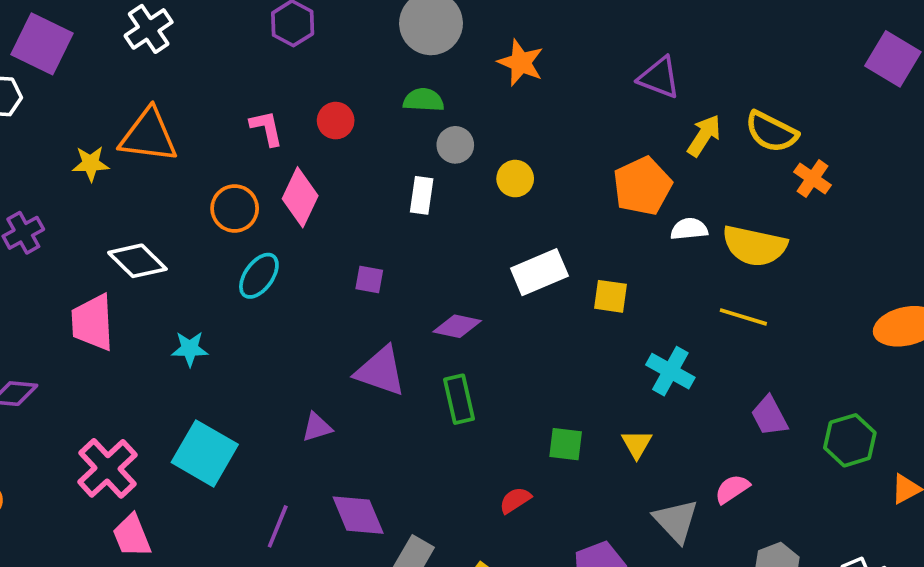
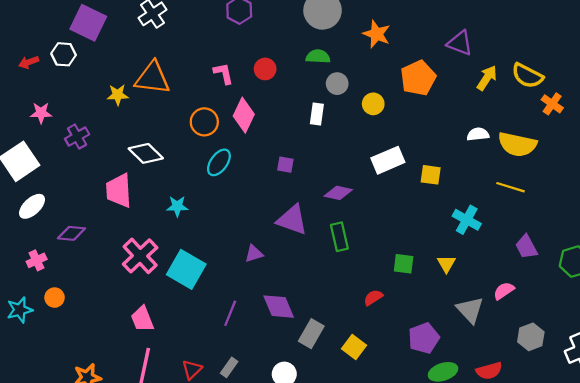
orange pentagon: (642, 186) -> (418, 78), moved
pink cross: (107, 468) -> (140, 256), moved

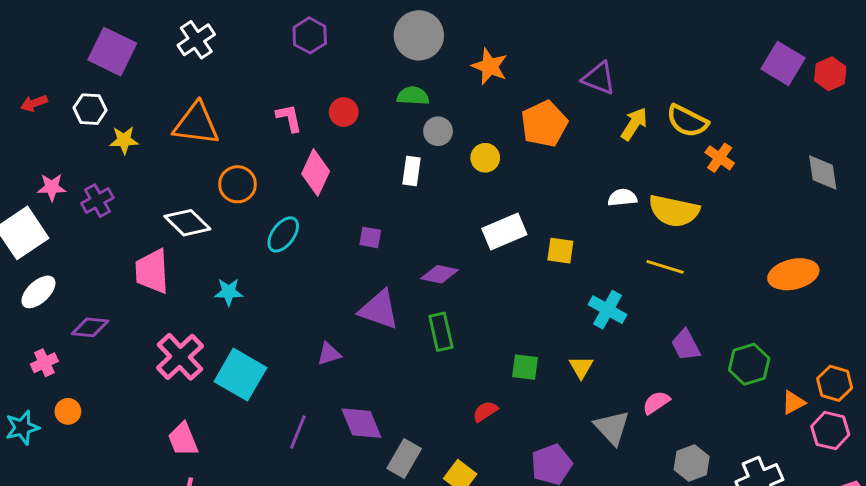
white hexagon: (64, 54) -> (90, 109), moved
yellow star: (118, 95) -> (124, 140), moved
pink star: (41, 113) -> (52, 187), moved
orange circle: (204, 122) -> (237, 184), moved

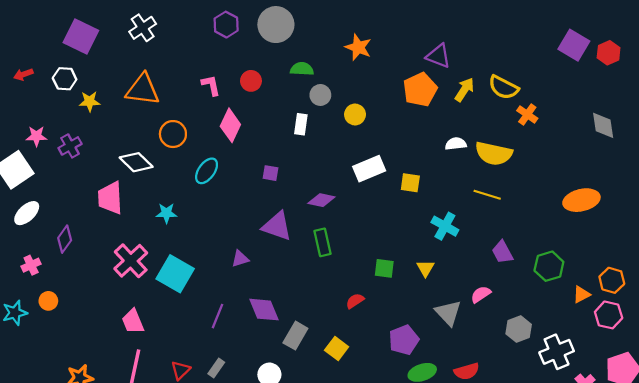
gray circle: (419, 35) -> (276, 25), moved
orange pentagon: (544, 124) -> (420, 90), moved
purple diamond: (90, 327) -> (65, 239), turned -60
gray hexagon: (692, 463) -> (519, 329), moved

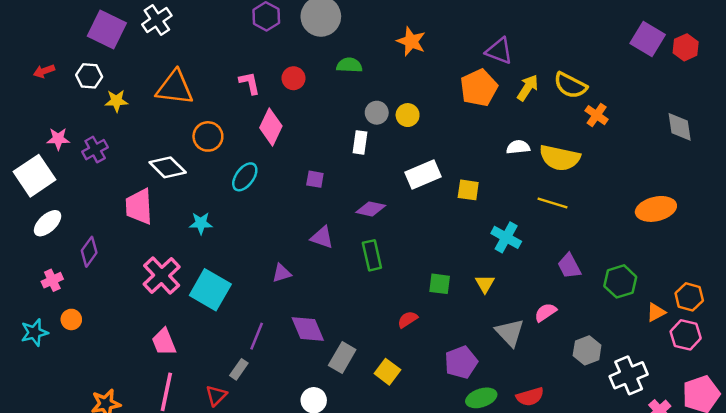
white cross: (143, 28) -> (157, 20), moved
gray circle: (320, 95) -> (377, 113), moved
white rectangle: (301, 124) -> (360, 142), moved
purple triangle: (277, 226) -> (322, 237), size x0.7
gray rectangle: (216, 368) -> (239, 369), moved

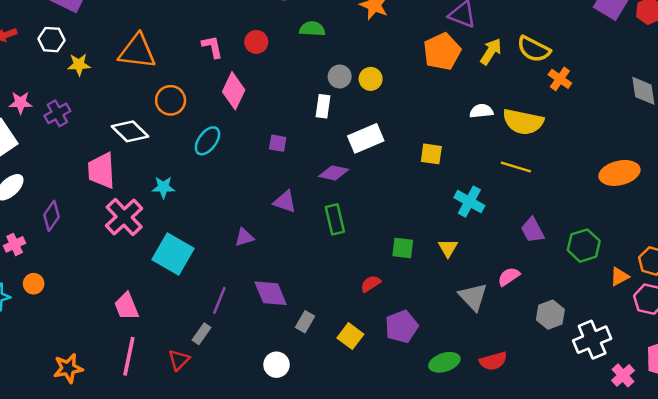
white rectangle: (423, 174) -> (366, 138), moved
pink cross: (162, 275) -> (124, 217), moved
gray rectangle: (342, 357) -> (305, 322), size x0.7
purple pentagon: (461, 362) -> (402, 327), moved

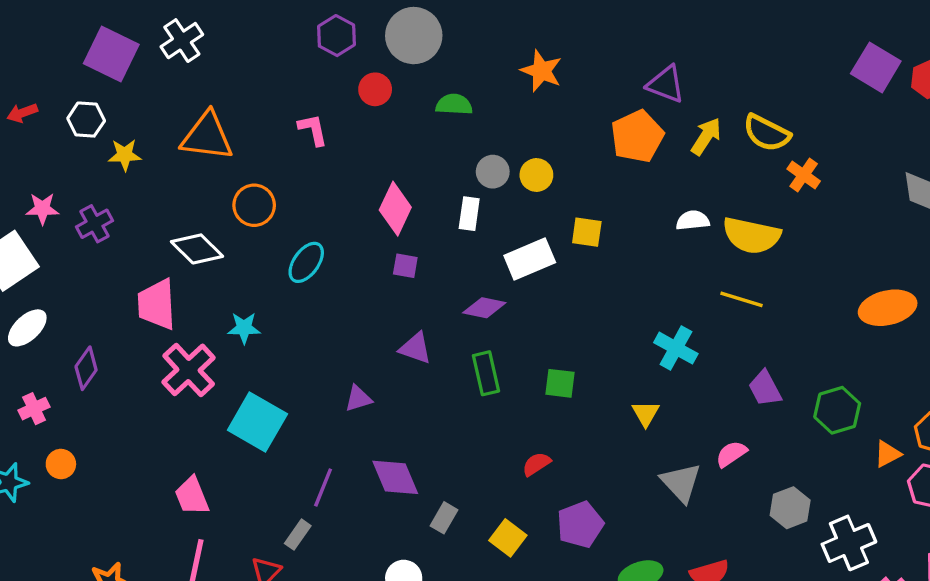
red circle: (256, 42) -> (375, 89), moved
pink diamond: (234, 91) -> (395, 209), moved
yellow square: (431, 154) -> (587, 232), moved
green square: (403, 248) -> (560, 383), moved

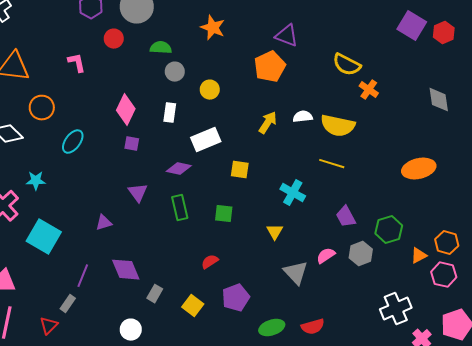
yellow arrow: (706, 136) -> (268, 123), moved
gray circle: (493, 172) -> (175, 72), moved
yellow square: (587, 232) -> (240, 170), moved
purple triangle: (415, 348) -> (138, 193), turned 35
gray hexagon: (790, 508) -> (361, 254), moved

